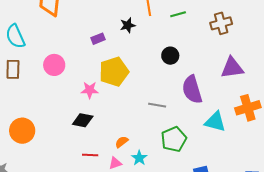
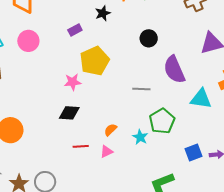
pink circle: (54, 65) -> (28, 41), moved
cyan star: (139, 158) -> (140, 137), moved

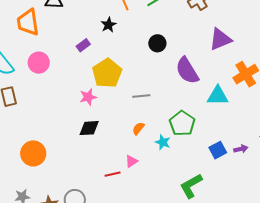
gray line: (141, 89) -> (141, 96), moved
orange semicircle: (110, 130) -> (138, 128), moved
red line: (81, 146) -> (113, 174), moved

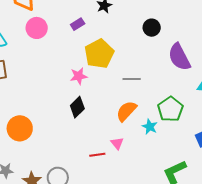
pink circle: (39, 63) -> (37, 28), moved
black diamond: (89, 128) -> (77, 107), turned -45
orange semicircle: (138, 128) -> (126, 111), size x1.6
pink triangle: (131, 161) -> (117, 143), turned -40

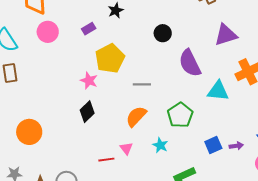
pink star: (79, 76) -> (89, 81), turned 30
cyan star: (150, 127) -> (160, 145), moved

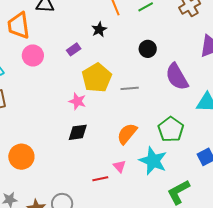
gray line: (142, 84) -> (130, 88), moved
black diamond: (87, 112) -> (78, 132), turned 40
cyan star: (160, 145) -> (153, 161), size x1.8

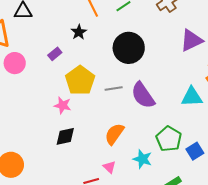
black circle: (148, 49) -> (129, 48), size x1.8
purple semicircle: (177, 77) -> (143, 95), moved
green pentagon: (171, 129) -> (169, 139), moved
cyan star: (153, 161) -> (142, 159), size x0.7

